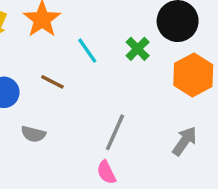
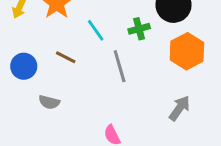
green cross: (138, 49) -> (139, 29), turned 30
gray line: (115, 132) -> (120, 66), moved, turned -40

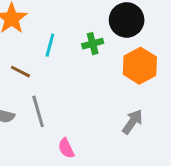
cyan line: (96, 30) -> (50, 45), turned 50
gray line: (120, 66) -> (38, 111), moved

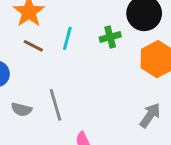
brown line: (20, 72) -> (33, 46), moved

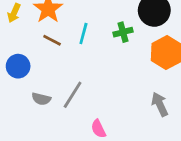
gray line: (55, 105) -> (73, 95), turned 48
gray arrow: (150, 115) -> (160, 104), turned -60

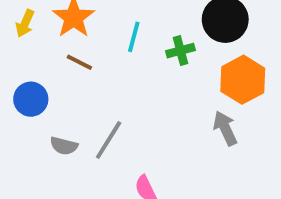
cyan line: (83, 33) -> (134, 37), moved
gray arrow: (160, 104) -> (225, 128), moved

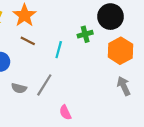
cyan line: (134, 37) -> (59, 50), moved
gray arrow: (225, 128) -> (124, 86), moved

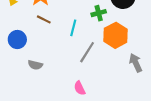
orange hexagon: (120, 51) -> (116, 35), moved
gray line: (44, 85) -> (87, 52), moved

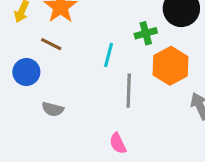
brown line: (44, 19) -> (51, 44), moved
gray line: (87, 52) -> (129, 91), turned -30

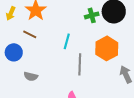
green cross: (146, 33) -> (92, 15), moved

